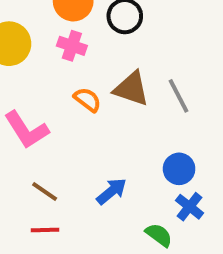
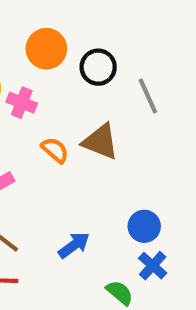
pink cross: (72, 46) -> (22, 103), moved
gray line: (178, 96) -> (148, 96), moved

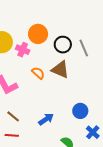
orange circle: (46, 49) -> (38, 34), moved
black circle: (98, 67) -> (63, 45), moved
blue cross: (153, 266) -> (93, 132), moved

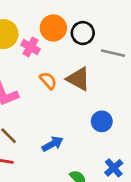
black circle: (63, 45) -> (83, 33), moved
gray line: (84, 48) -> (113, 53), turned -60
blue circle: (80, 111) -> (102, 121), moved

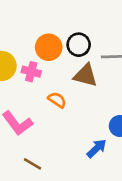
brown triangle: (78, 79) -> (85, 75), moved
blue arrow: (53, 144) -> (97, 148), moved

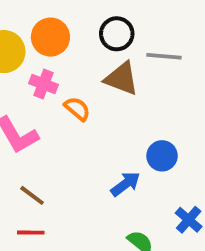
orange circle: (49, 47) -> (50, 37), moved
pink cross: (31, 72) -> (44, 84), moved

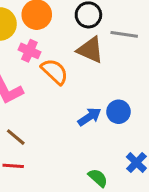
orange semicircle: (77, 109) -> (55, 71), size x1.4
blue arrow: (125, 184) -> (89, 117), moved

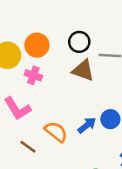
orange semicircle: (55, 71) -> (56, 132), moved

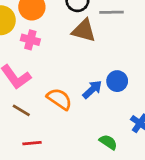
brown line: (28, 147) -> (21, 110), moved

